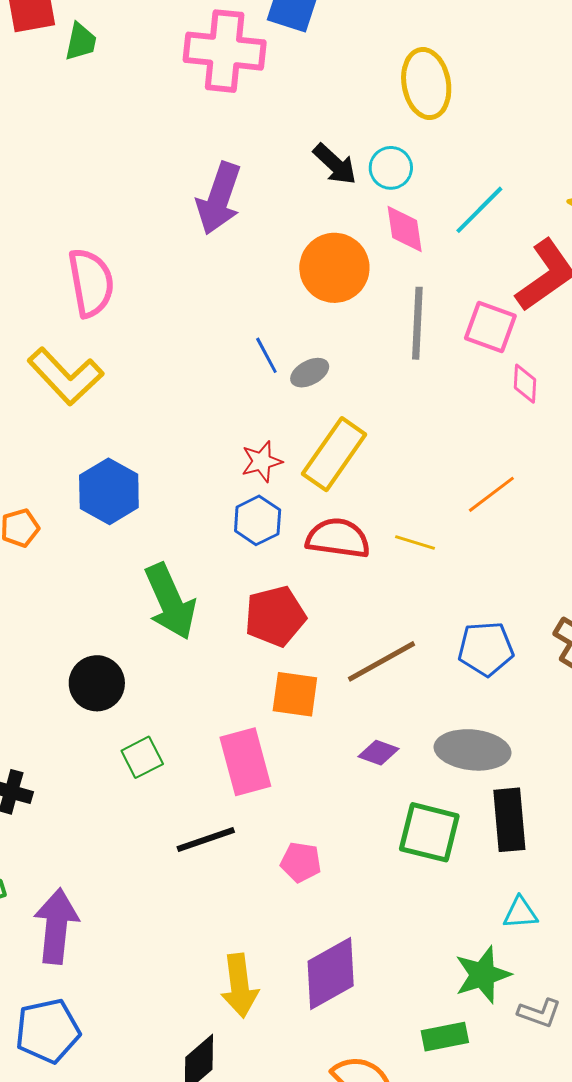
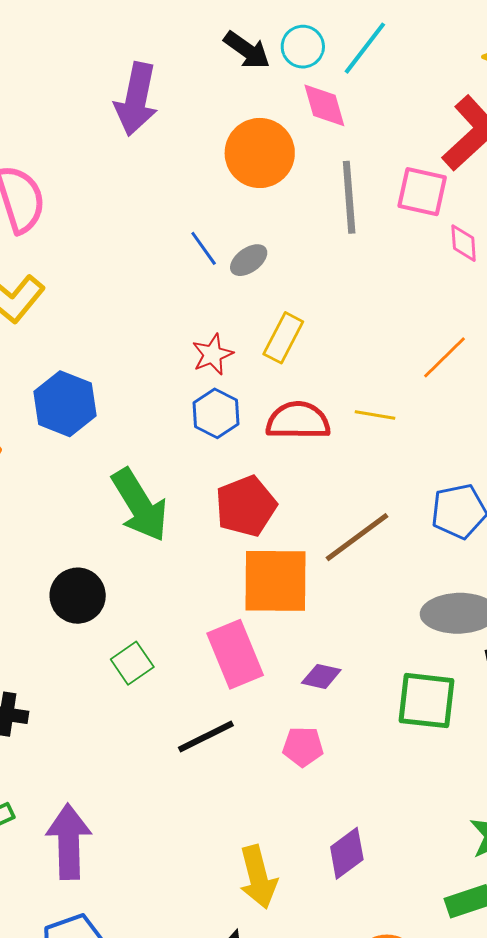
cyan line: (479, 210) -> (365, 48), moved
yellow rectangle: (334, 454) -> (283, 338), size x0.7
orange square: (295, 694) -> (275, 581), size x1.5
purple diamond: (378, 753) -> (321, 676), moved
purple diamond: (331, 973) -> (347, 853), size x0.7

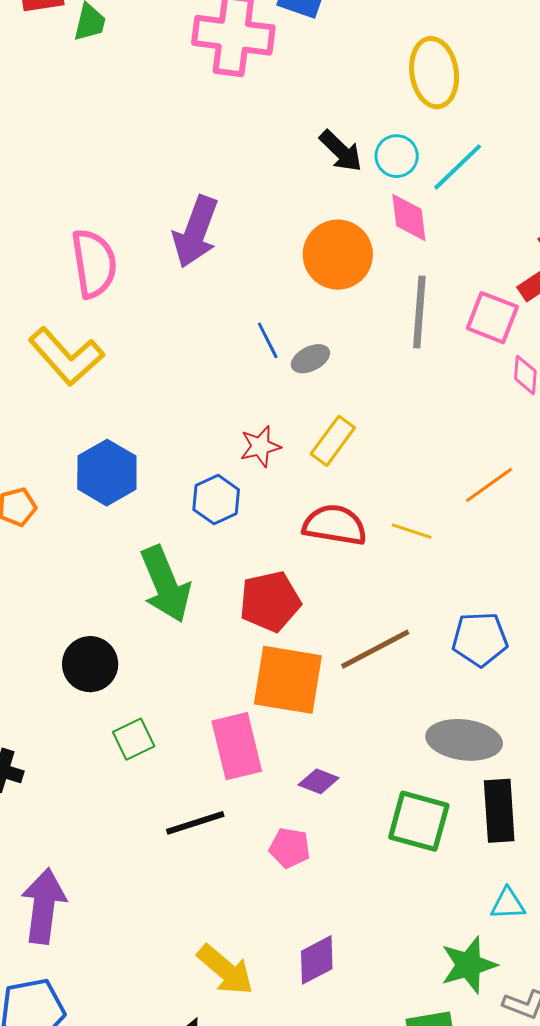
purple arrow: (136, 99) -> (196, 232), moved
blue hexagon: (216, 413) -> (216, 500), moved
yellow arrow: (258, 877) -> (225, 970), turned -44

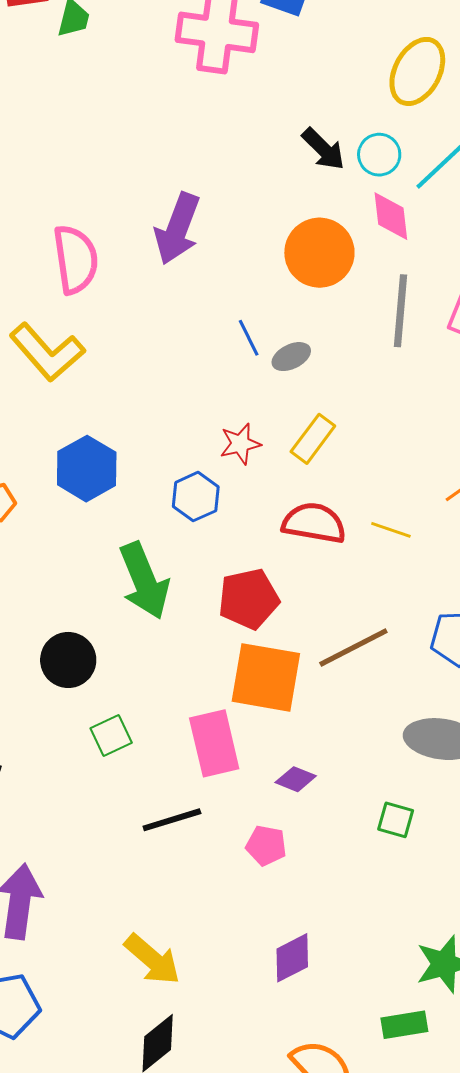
yellow ellipse: (434, 73) -> (417, 71), turned 36
green square: (419, 821) -> (396, 820), size x0.6
yellow arrow: (225, 970) -> (152, 959), moved

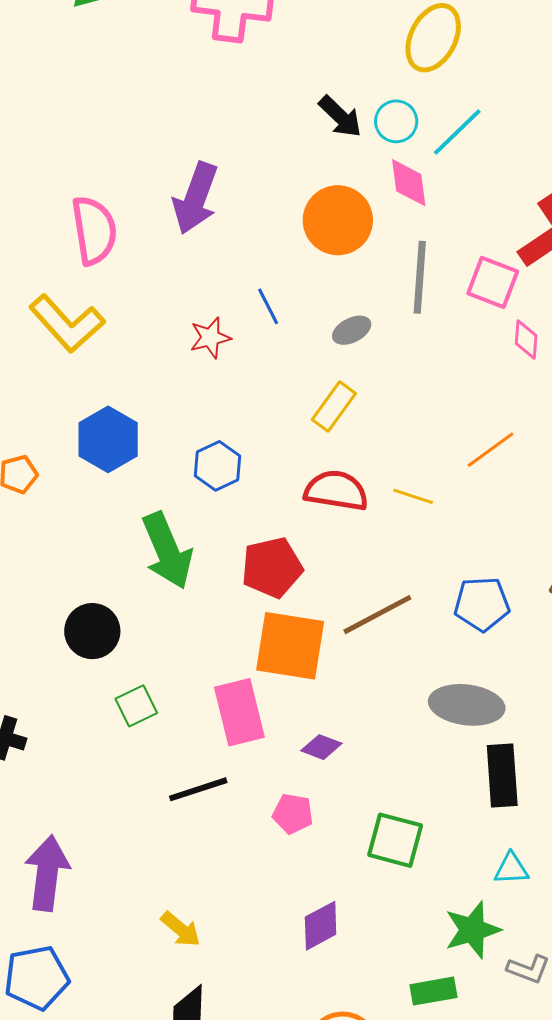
gray ellipse: (291, 357) -> (352, 330), moved
red star: (240, 444) -> (210, 338), moved
green square: (396, 820) -> (395, 840), moved, size x1.5
yellow arrow: (152, 959) -> (181, 929), size x0.7

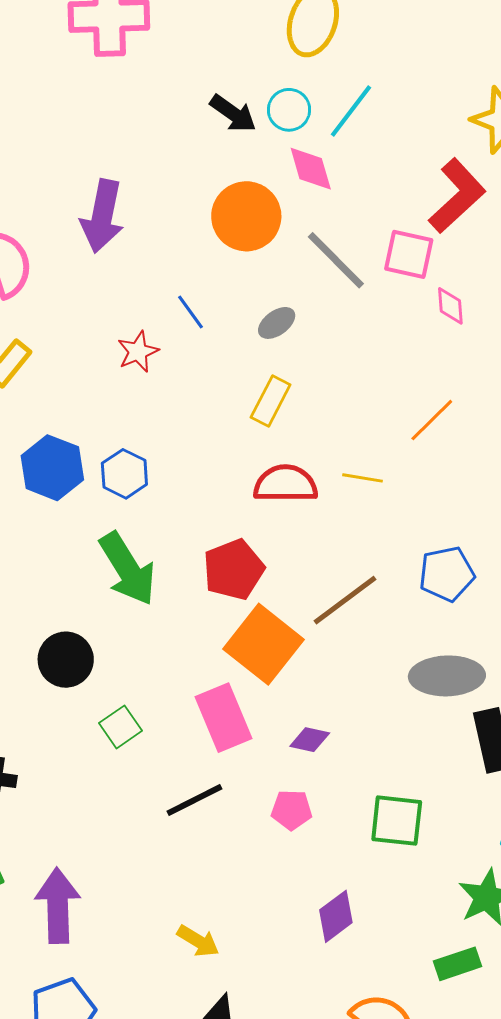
gray line: (420, 277) -> (336, 260), turned -40
blue hexagon: (217, 466) -> (124, 474), moved
orange square: (290, 646) -> (264, 644), turned 38

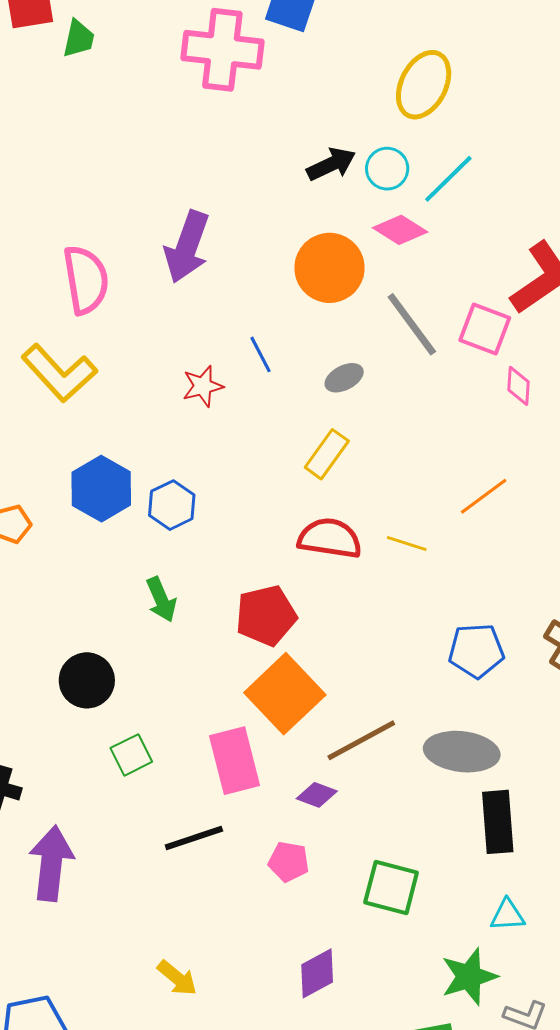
black arrow: (233, 113) -> (331, 164), turned -69
pink diamond: (311, 169) -> (400, 230), turned -50
green arrow: (128, 569) -> (161, 600), size x0.6
brown line: (345, 600) -> (361, 740), moved
purple arrow: (58, 906) -> (51, 863), moved

